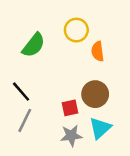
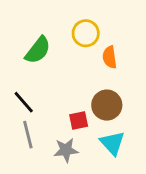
gray line: (25, 120) -> (28, 135), turned -40
cyan triangle: (100, 128) -> (112, 143), turned -30
gray star: (71, 136) -> (66, 150), moved

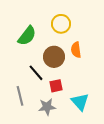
orange semicircle: (110, 57) -> (76, 50), moved
black line: (24, 102) -> (36, 73), moved
brown circle: (107, 105) -> (54, 57), moved

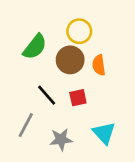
brown circle: (54, 57) -> (70, 60), moved
red square: (56, 86) -> (78, 98), moved
gray line: (20, 96) -> (26, 125), turned 42

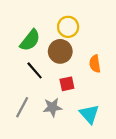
orange semicircle: (99, 65) -> (95, 64), moved
black line: (47, 95) -> (35, 70), moved
gray star: (61, 139) -> (52, 107), moved

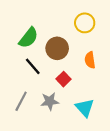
yellow circle: (68, 27) -> (85, 23), moved
red square: (67, 84) -> (63, 79), turned -32

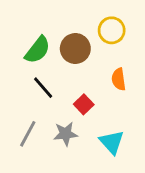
brown circle: (57, 48) -> (75, 49), moved

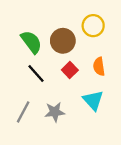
green semicircle: (38, 50) -> (31, 42), turned -75
red square: (84, 104) -> (70, 70), moved
cyan triangle: (112, 142) -> (93, 100), moved

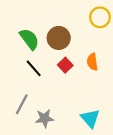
yellow circle: (93, 26) -> (100, 17), moved
cyan triangle: (93, 100) -> (90, 118), moved
gray star: (55, 112) -> (45, 118), moved

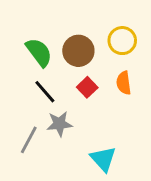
yellow circle: (100, 17) -> (122, 41), moved
gray star: (45, 118) -> (59, 124), moved
cyan triangle: (90, 118) -> (103, 159), moved

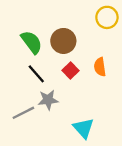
yellow circle: (122, 41) -> (107, 17), moved
gray line: (29, 140) -> (23, 113), turned 35

